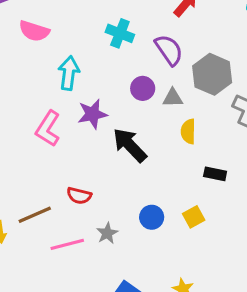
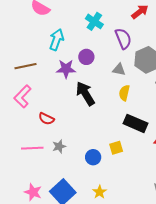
purple circle: (143, 88) -> (86, 57), moved
pink L-shape: (48, 129) -> (23, 96), moved
black rectangle: (215, 174) -> (136, 123), size x1.6
brown line: (35, 215) -> (26, 66), moved
blue circle: (152, 217) -> (93, 157), moved

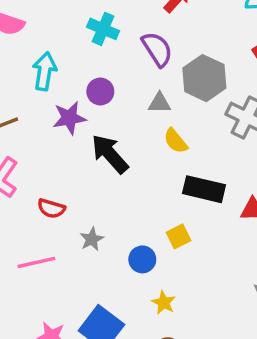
yellow semicircle: (124, 93) -> (176, 141), turned -42
gray star: (59, 146) -> (92, 239), moved
yellow star: (100, 192) -> (164, 303), moved

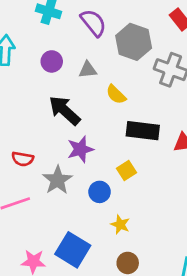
gray triangle: (159, 103) -> (88, 70), moved
purple star: (69, 118) -> (80, 149), moved
gray star: (92, 239) -> (57, 180), size x1.5

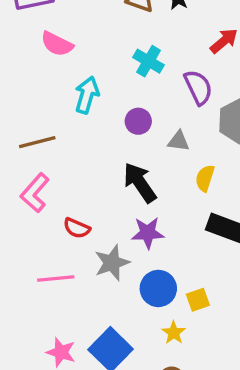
yellow semicircle: (116, 94) -> (205, 178), turned 50
yellow square: (126, 170) -> (198, 300), moved
blue circle: (100, 192) -> (158, 288), size x1.4

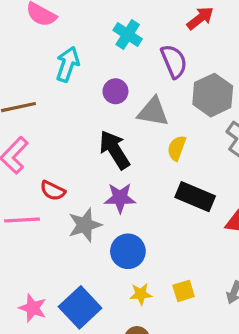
gray triangle: (178, 141) -> (153, 112), size x1.5
pink line: (56, 278) -> (22, 220), moved
yellow square: (198, 300) -> (184, 291), moved
yellow star: (174, 333) -> (141, 294), turned 30

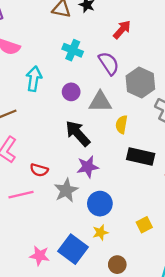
yellow star: (141, 294) -> (100, 232), moved

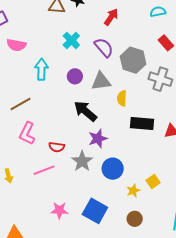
cyan cross: (73, 50) -> (71, 40), turned 30
yellow star: (100, 232) -> (133, 191), moved
pink star: (40, 256) -> (59, 210), moved

